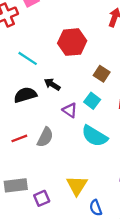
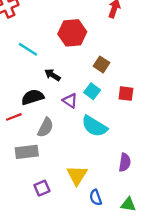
black semicircle: (25, 95) -> (33, 97), moved
red line: (19, 138) -> (14, 117), moved
gray rectangle: (16, 185) -> (27, 152), moved

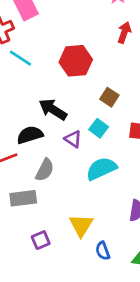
cyan line: (28, 49) -> (21, 58), moved
black arrow: (52, 75) -> (53, 109), size x1.5
cyan semicircle: (94, 126) -> (101, 169), turned 124

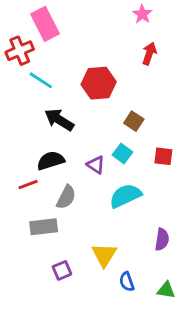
black arrow: (53, 109) -> (59, 120), moved

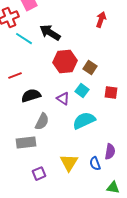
red hexagon: (99, 83) -> (65, 62), moved
black arrow: (59, 120) -> (50, 33), moved
red line: (28, 185) -> (15, 76), moved
blue semicircle: (127, 282) -> (95, 164), moved

